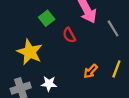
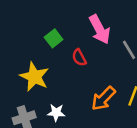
orange arrow: (91, 71) -> (103, 98), size x1.5

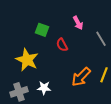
pink arrow: (100, 29) -> (78, 23), size x0.6
green square: (54, 38) -> (42, 30), turned -32

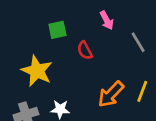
green square: (42, 30) -> (57, 30), turned -32

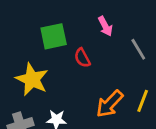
green square: (57, 30) -> (54, 36), size x1.4

